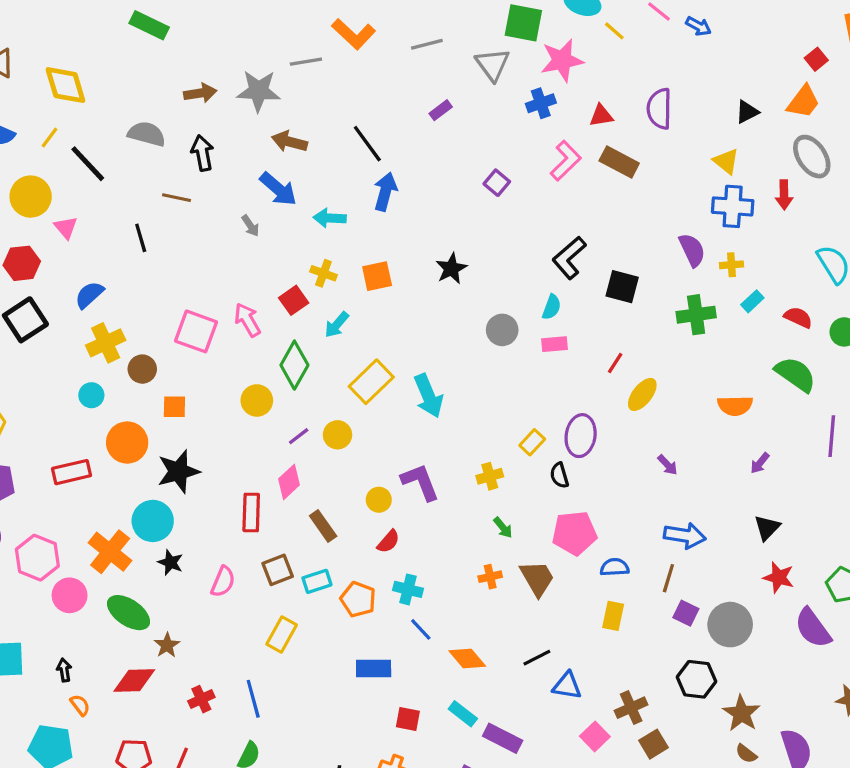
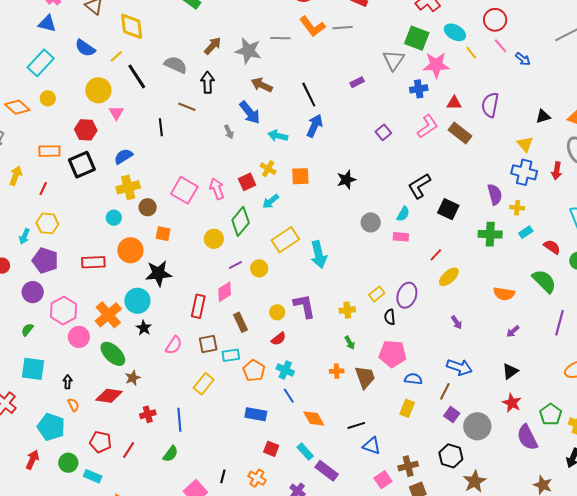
gray line: (427, 44) -> (342, 28), moved
brown arrow: (200, 93) -> (213, 46), turned -48

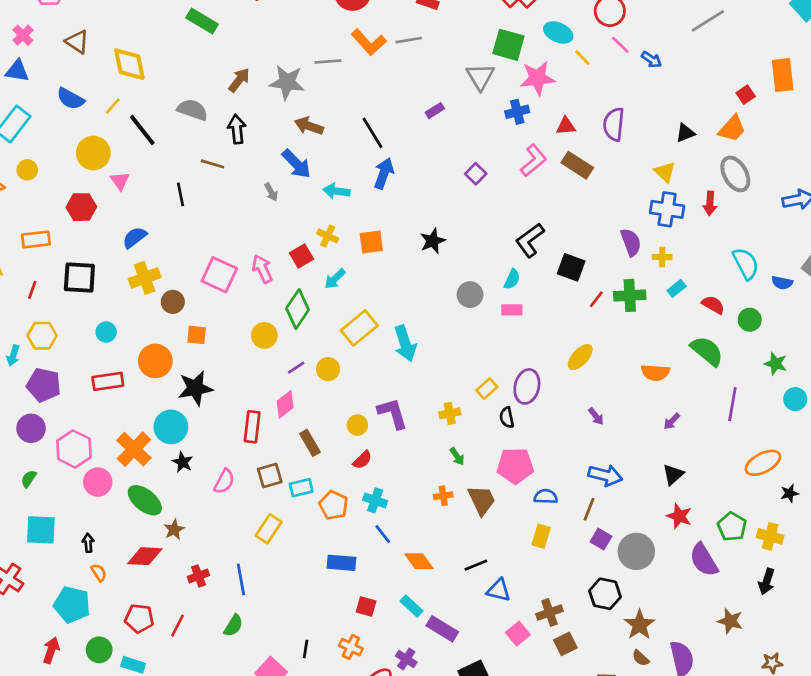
black square: (82, 165) -> (79, 277), moved, turned 32
cyan circle: (114, 218) -> (106, 332), moved
red line: (436, 255) -> (596, 299), moved

